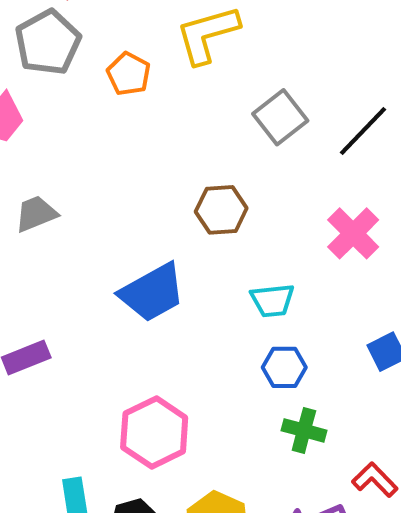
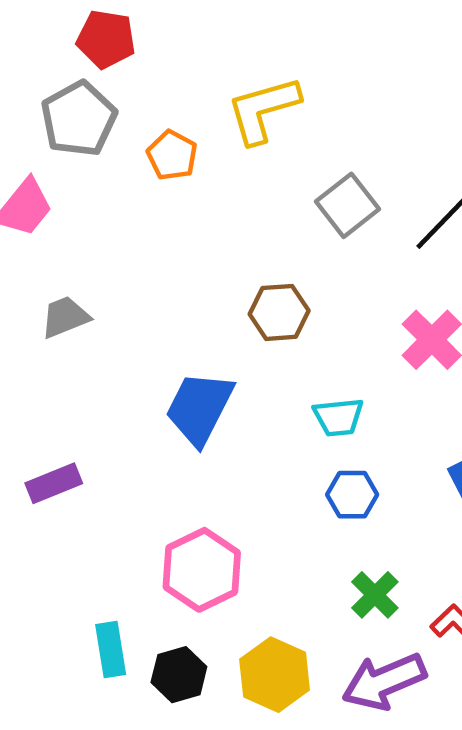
blue trapezoid: (152, 293) -> (199, 408), turned 146
green cross: (304, 430) -> (375, 595), moved, turned 30

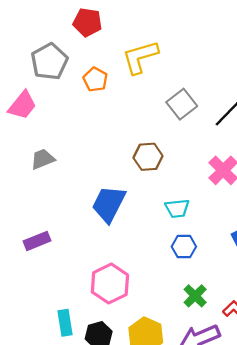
red pentagon: (106, 39) -> (87, 22), moved

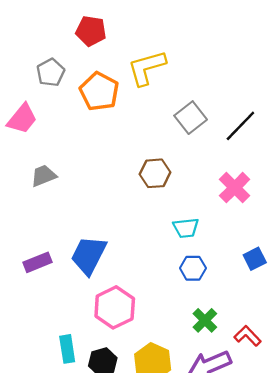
gray pentagon: (49, 62) -> (51, 72), size x0.7
orange pentagon: (95, 79) -> (99, 91), size x1.5
blue trapezoid: (109, 204) -> (89, 255), moved

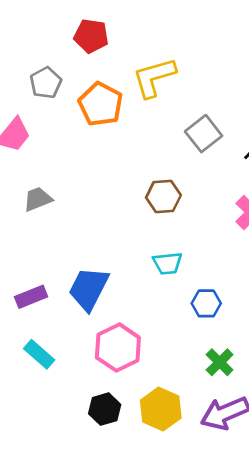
cyan trapezoid: (186, 228) -> (167, 263), moved
cyan rectangle: (67, 349) -> (39, 354), moved, turned -40

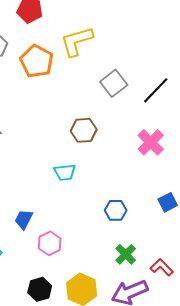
cyan trapezoid: (167, 263) -> (65, 172), moved
blue trapezoid: (89, 289) -> (24, 219), moved, size x0.6
pink hexagon: (118, 348) -> (50, 243), size x0.7

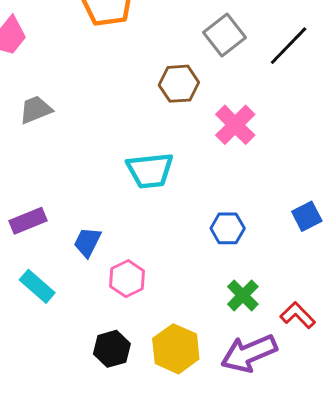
brown hexagon: (84, 130) -> (179, 84), moved
pink cross: (151, 142) -> (235, 125), moved
cyan trapezoid: (65, 172) -> (150, 171), size x1.4

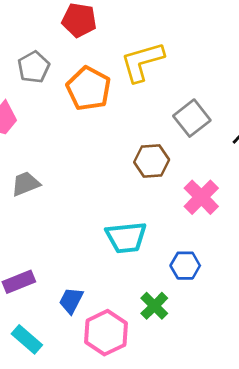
blue hexagon: (228, 228) -> (185, 266), moved
pink hexagon: (127, 279) -> (106, 333), size x1.4
green cross: (243, 295) -> (154, 306), moved

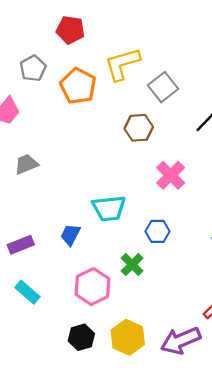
gray square: (192, 118) -> (163, 87), moved
brown hexagon: (152, 161) -> (139, 128), moved
blue trapezoid: (71, 300) -> (70, 235), moved

